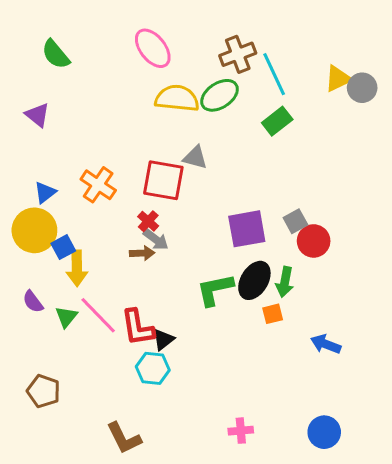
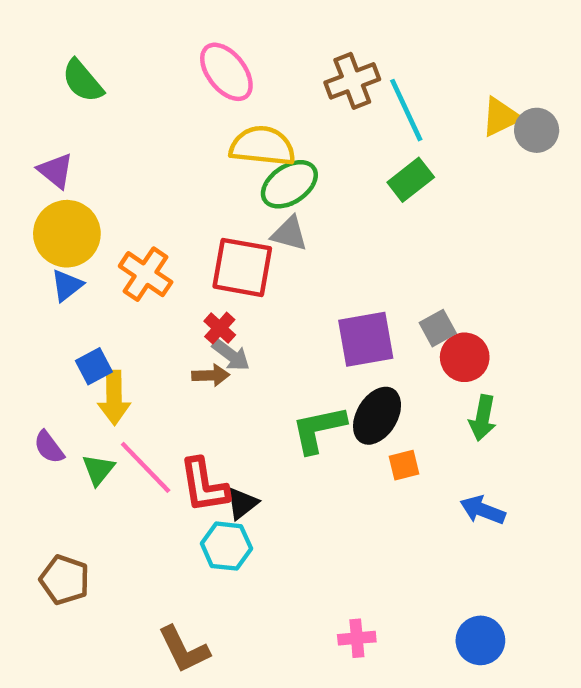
green ellipse: (220, 95) -> (289, 184), moved
yellow circle: (34, 230) -> (67, 234), moved
green arrow: (285, 282) -> (483, 418), moved

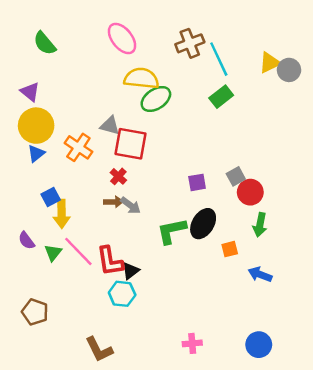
gray triangle: (289, 234) -> (110, 126), moved
purple square: (366, 339) -> (197, 182), size x0.6
gray arrow: (231, 355) -> (130, 205), moved
orange square: (404, 465) -> (230, 249), moved

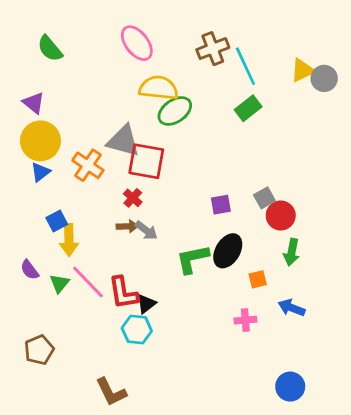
gray triangle: (110, 126) -> (123, 141), size x1.5
brown pentagon: (35, 312) -> (39, 350), turned 30
pink cross: (192, 343) -> (245, 320), moved

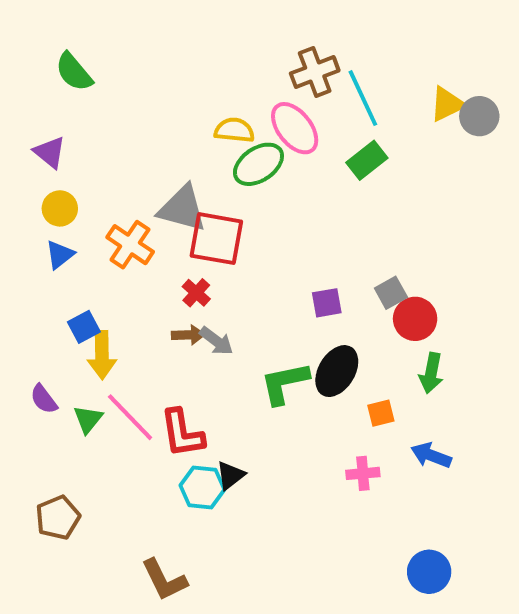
pink ellipse: (137, 43) -> (295, 128), moved
yellow semicircle: (159, 88) -> (234, 130), size x0.7
yellow circle: (40, 141) -> (60, 208), size x0.6
black triangle: (146, 304) -> (230, 475), moved

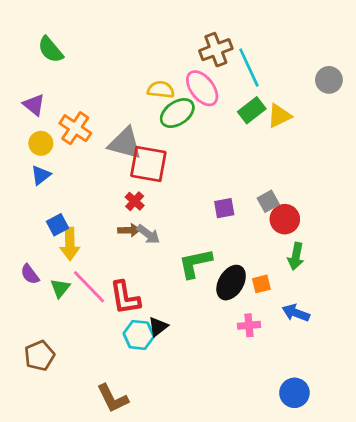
yellow triangle: (447, 104) -> (279, 116), moved
orange cross: (130, 245) -> (75, 128), moved
black ellipse: (337, 371) -> (231, 283), moved

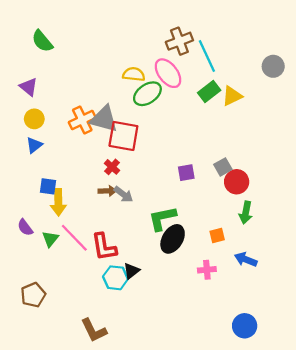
orange cross: (75, 128) -> (82, 120), moved, turned 30
blue square: (57, 225) -> (48, 186), turned 36
black ellipse: (231, 283) -> (173, 239), moved

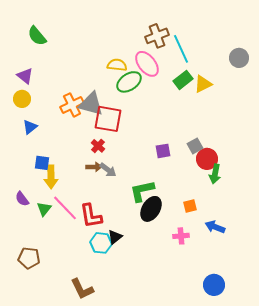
yellow circle: (34, 119) -> (22, 99), moved
green arrow: (246, 213) -> (215, 174), moved
brown pentagon: (33, 295) -> (29, 258), turned 30

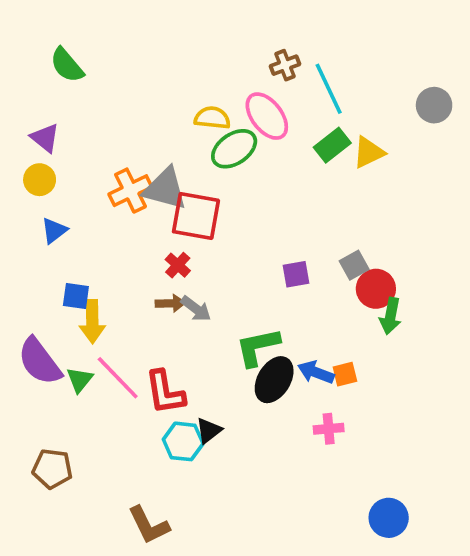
brown cross: (157, 36) -> (285, 65), size x0.7
purple semicircle: (22, 199) -> (40, 361), size x1.8
blue arrow: (215, 227) -> (316, 372), moved

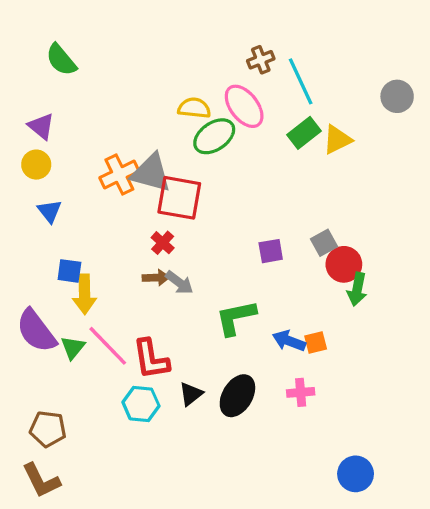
blue triangle: (54, 231) -> (50, 211), turned -30
black ellipse: (274, 380) -> (237, 396), moved
cyan hexagon: (183, 441) -> (141, 404), moved
brown L-shape: (149, 525) -> (41, 481), moved

